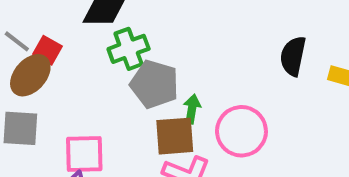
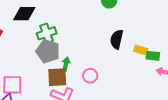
green cross: (129, 49) -> (47, 33), moved
pink circle: (241, 131) -> (90, 76), size x0.6

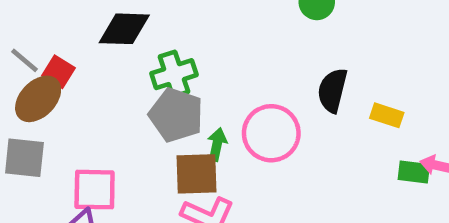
green rectangle: (153, 56) -> (414, 172), moved
pink circle: (90, 76) -> (271, 133), moved, size x1.6

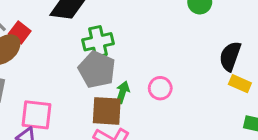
black semicircle: (332, 90) -> (230, 56), moved
pink circle: (271, 133) -> (160, 88), size x0.6

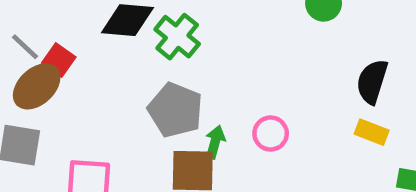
green cross: (98, 42) -> (177, 37), moved, turned -36
yellow rectangle: (240, 84) -> (372, 132), moved

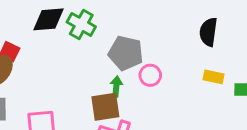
gray pentagon: (175, 110) -> (126, 53), moved
yellow rectangle: (372, 132) -> (214, 77), moved

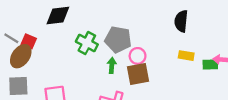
green cross: (81, 24) -> (87, 43), moved
brown square: (105, 107) -> (138, 74), moved

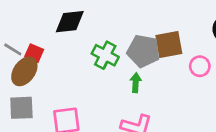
pink circle: (138, 56) -> (200, 66), moved
brown square: (138, 74) -> (169, 44), moved

